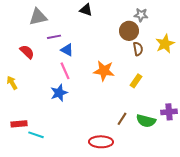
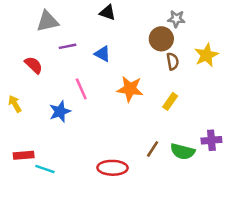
blue triangle: (67, 50) -> (102, 54), moved
blue star: (59, 93) -> (60, 111), moved
red ellipse: (101, 142) -> (112, 168), moved

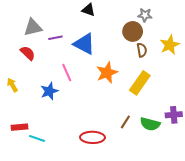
gray triangle: (47, 21) -> (33, 27), moved
blue triangle: (102, 54) -> (84, 44), size x1.6
orange star: (130, 89) -> (107, 73), turned -30
yellow rectangle: (170, 101) -> (140, 83), size x1.6

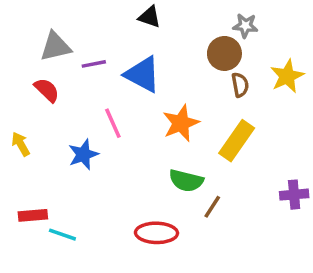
green semicircle: (150, 124) -> (186, 181), moved

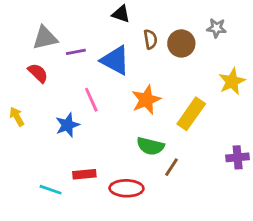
gray star: (245, 26) -> (216, 28), moved
yellow star: (287, 76) -> (232, 81), moved
brown semicircle: (240, 85) -> (150, 39), moved
red rectangle: (33, 215) -> (84, 174), moved

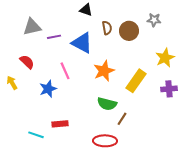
red semicircle: (38, 73) -> (27, 62), moved
purple cross: (238, 157) -> (169, 89), moved
red ellipse: (126, 188) -> (105, 141), moved

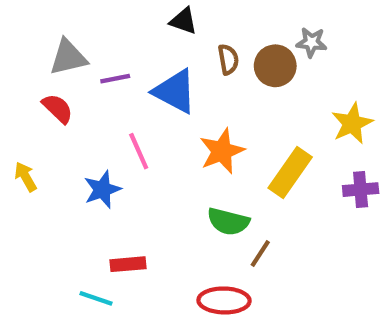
gray star: (154, 20) -> (311, 42), moved
red semicircle: (27, 62) -> (58, 108), moved
cyan line: (36, 135) -> (96, 298), moved

